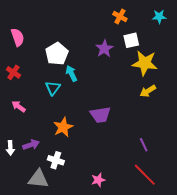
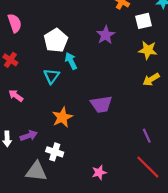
white square: (131, 40) -> (143, 21), moved
yellow star: (145, 63) -> (148, 50), size x0.7

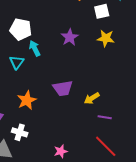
purple star: (106, 35) -> (70, 37), moved
white pentagon: (56, 40) -> (21, 29), turned -30
yellow arrow: (151, 79) -> (92, 98), moved
purple line: (147, 136) -> (105, 117), turned -56

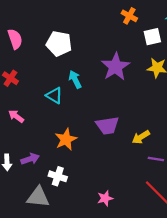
white pentagon: (21, 29) -> (59, 44), moved
purple star: (70, 37) -> (115, 67), size x1.4
cyan triangle: (17, 62) -> (54, 96), turned -35

